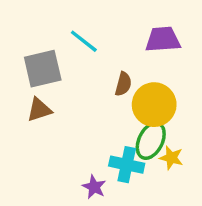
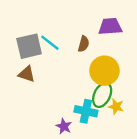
cyan line: (84, 41) -> (50, 43), moved
brown semicircle: (123, 84) -> (84, 44), moved
brown triangle: (39, 110) -> (27, 74), turned 36

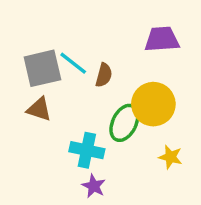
brown semicircle: (84, 44) -> (104, 75), moved
green ellipse: (102, 95) -> (124, 123), moved
cyan cross: (86, 111) -> (87, 150), moved

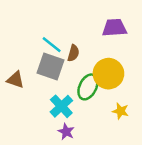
gray square: (42, 68) -> (50, 66), moved, turned 32
brown triangle: (39, 109) -> (15, 80), moved
cyan cross: (87, 150) -> (61, 106), turned 35

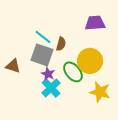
green ellipse: (88, 87) -> (73, 72), turned -65
yellow star: (121, 111) -> (100, 92), size x1.5
purple star: (66, 132) -> (48, 74), moved

